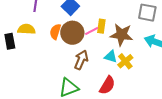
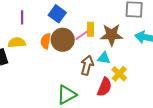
brown arrow: (81, 60) -> (87, 65), moved
yellow cross: (125, 61) -> (119, 74), moved

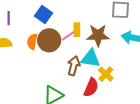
cyan triangle: (104, 58) -> (91, 58), size x1.5

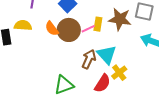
brown star: (98, 35) -> (120, 19), moved
orange semicircle: (32, 42) -> (52, 29), turned -56
cyan triangle: (91, 58) -> (107, 55), turned 30

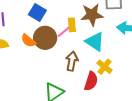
cyan triangle: (107, 55) -> (95, 42), moved

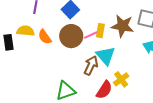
orange semicircle: (28, 41) -> (45, 37), moved
cyan triangle: (95, 42) -> (106, 56), moved

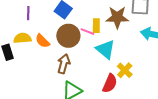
pink line: (91, 35) -> (87, 32), turned 56
brown arrow: (91, 65) -> (64, 64), moved

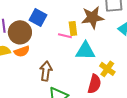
brown circle: (68, 36) -> (20, 32), moved
orange semicircle: (42, 41) -> (22, 51), turned -56
cyan triangle: (106, 49) -> (85, 51), turned -30

